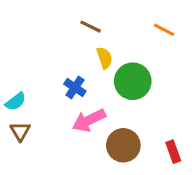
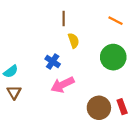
brown line: (91, 27) -> (64, 19), turned 64
green circle: (133, 81) -> (113, 57), moved
brown circle: (123, 145) -> (99, 108), moved

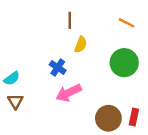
yellow semicircle: (74, 41) -> (81, 45), turned 40
red rectangle: (122, 107) -> (134, 117), turned 32

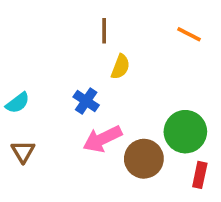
green circle: (124, 63) -> (185, 132), moved
cyan semicircle: (12, 78) -> (18, 103), moved
brown circle: (108, 118) -> (144, 159), moved

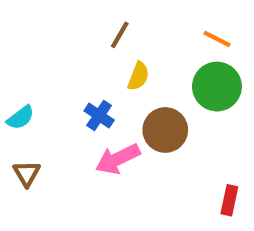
brown line: (104, 31) -> (120, 35), turned 30
green circle: (185, 132) -> (217, 87), moved
brown circle: (144, 159) -> (165, 130), moved

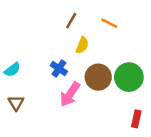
orange line: (217, 39) -> (109, 23), moved
green circle: (217, 87) -> (129, 77), moved
pink arrow: (118, 159) -> (70, 94), turned -30

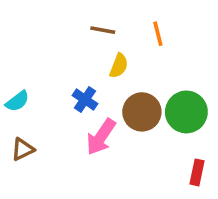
brown line: (71, 21) -> (103, 30), turned 70
orange line: (109, 23) -> (158, 34), turned 49
brown triangle: (16, 103) -> (23, 149), turned 35

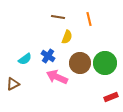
cyan semicircle: (17, 101) -> (25, 59), moved
pink arrow: (101, 137) -> (57, 77), turned 80
red rectangle: (197, 172) -> (111, 97), turned 56

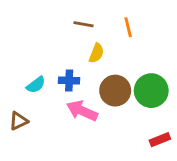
blue cross: (48, 56) -> (69, 80), turned -32

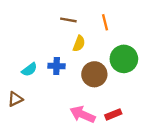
green circle: (151, 91) -> (124, 59), moved
pink arrow: (82, 111) -> (83, 114), moved
red rectangle: (160, 140) -> (113, 114), moved

